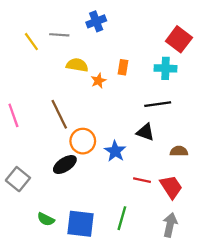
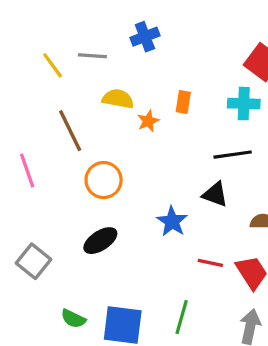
brown line: (59, 114) -> (70, 131), moved
orange circle: (83, 141) -> (104, 180), moved

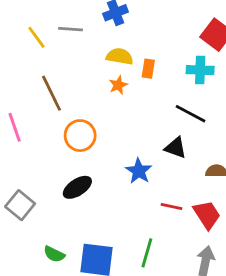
yellow semicircle: (118, 99) -> (120, 56), moved
black line: (233, 155) -> (191, 114), turned 36

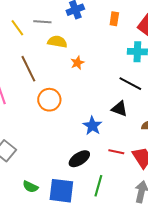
yellow semicircle: (120, 56) -> (57, 42), moved
orange rectangle: (148, 69) -> (114, 19), moved
black ellipse: (77, 187) -> (79, 159), moved

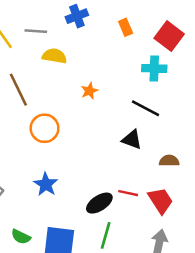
orange rectangle: (114, 19) -> (126, 27), turned -32
orange star: (77, 63) -> (89, 91), moved
blue star: (92, 126) -> (46, 184), moved
black ellipse: (79, 159) -> (99, 203), moved

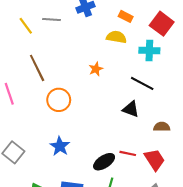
orange rectangle: (126, 27) -> (126, 16), turned -40
yellow semicircle: (54, 56) -> (116, 37), moved

